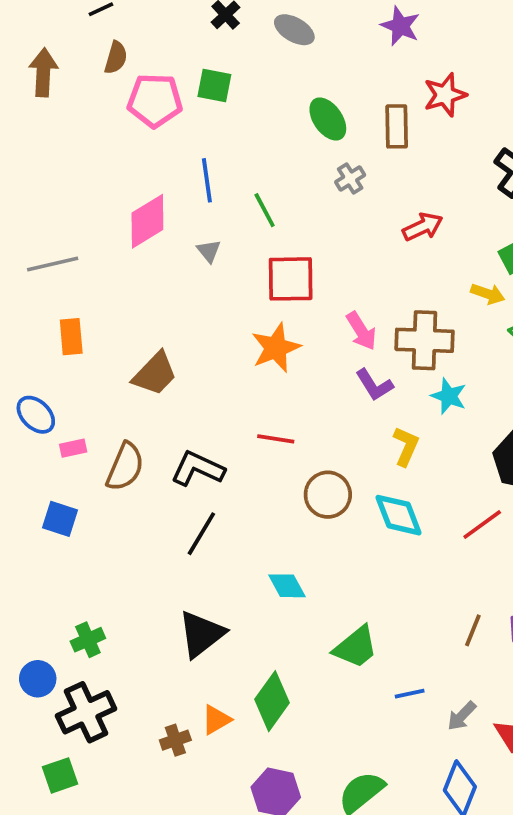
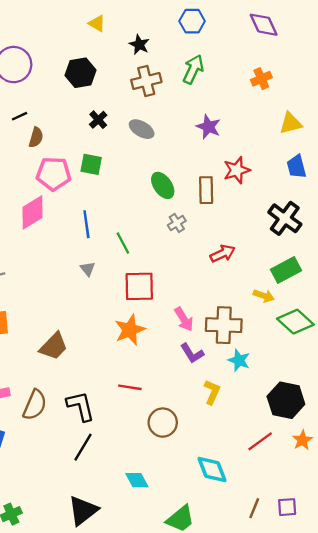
brown semicircle: (116, 58) -> (36, 137), moved
pink diamond: (147, 221) -> (32, 212), moved
black L-shape: (198, 469) -> (81, 406), turned 52
cyan diamond: (398, 515) -> (212, 469), moved

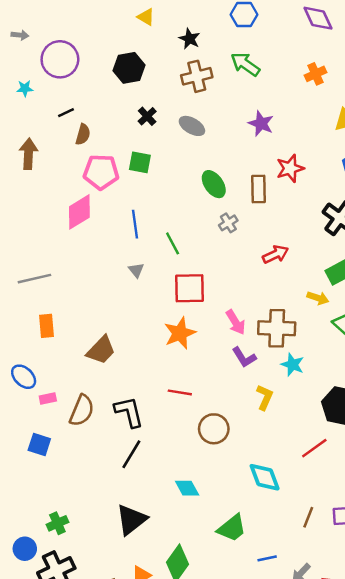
green arrow: (193, 69) -> (245, 64), turned -80

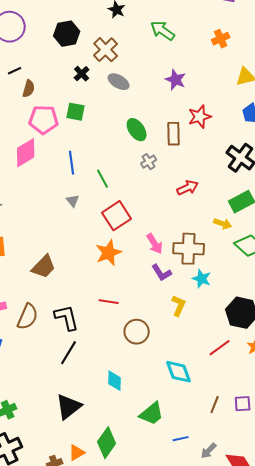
brown cross: (197, 76) -> (106, 50), moved, turned -30
red square: (190, 288) -> (117, 216), turned -32
cyan diamond: (187, 488) -> (115, 381), turned 30

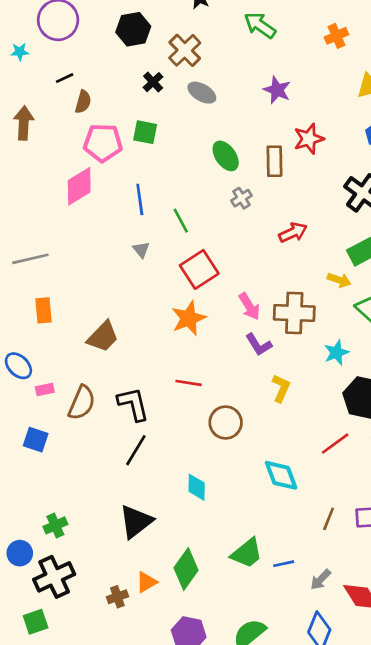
cyan star: (202, 279) -> (336, 353), moved, turned 30
green trapezoid: (152, 414) -> (247, 553), moved

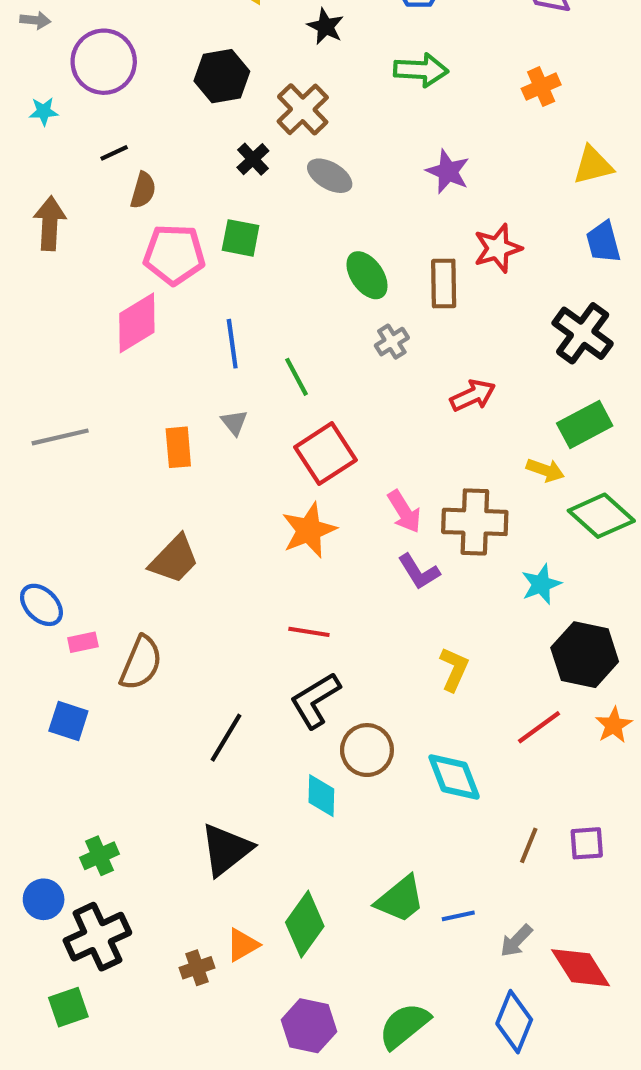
green arrow: (260, 25) -> (421, 70), turned 148
orange rectangle: (44, 310) -> (178, 447), moved
yellow L-shape: (281, 388) -> (454, 669), moved
black L-shape: (133, 404) -> (315, 700), moved, turned -108
brown circle: (226, 422) -> (367, 750), moved

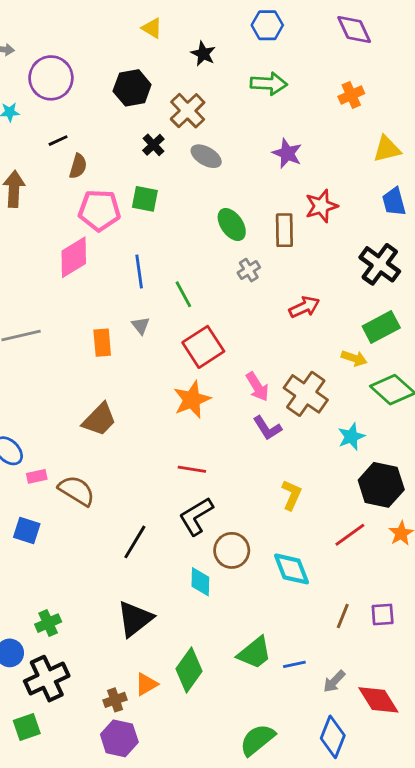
brown cross: (475, 522) -> (306, 394), turned 33
brown semicircle: (141, 663) -> (77, 491), turned -81
purple hexagon: (309, 1026) -> (119, 738), moved

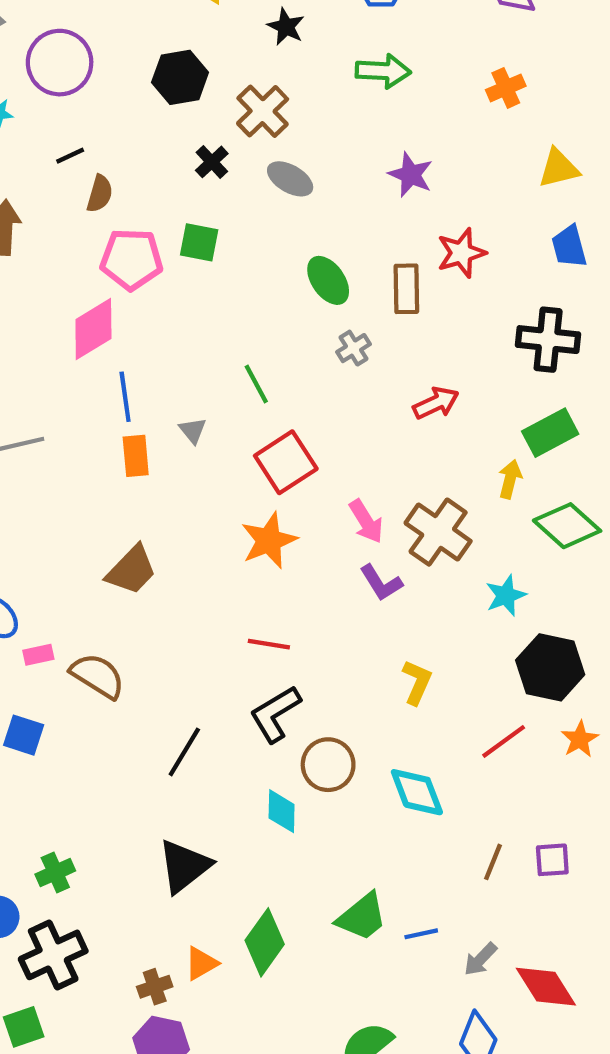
black cross: (380, 264) -> (548, 340), turned -30
blue line: (139, 271) -> (125, 397), moved
yellow arrow: (354, 358) -> (510, 479), turned -95

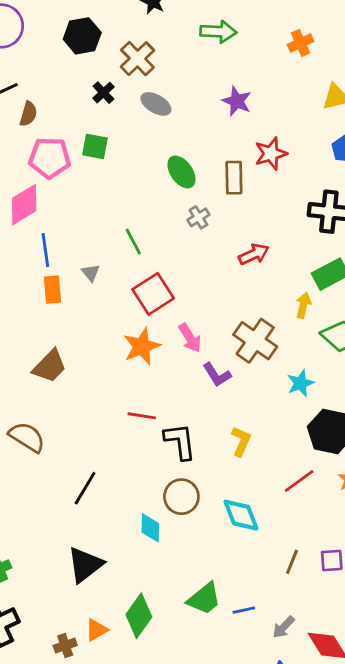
pink arrow: (366, 521) -> (190, 338), moved
black L-shape: (275, 714) -> (180, 441), moved, turned 114

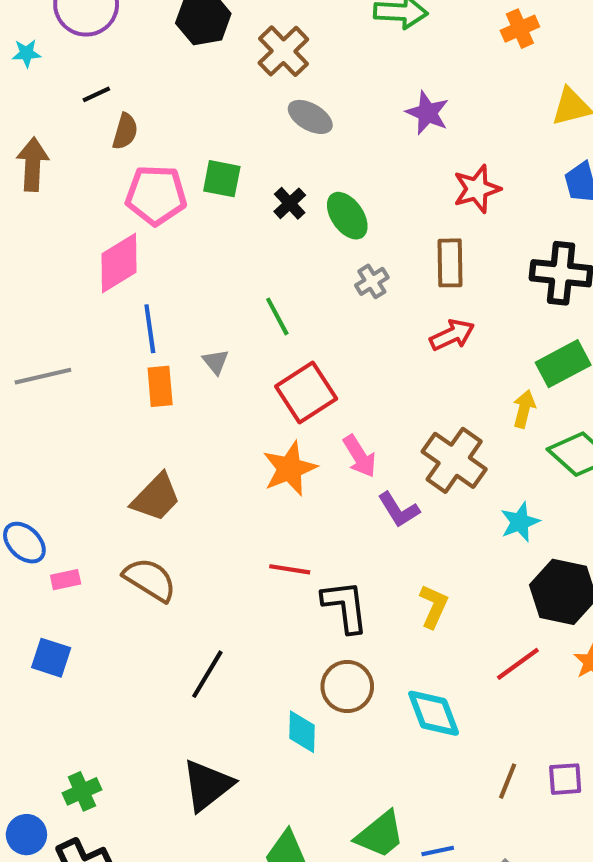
black cross: (103, 93) -> (290, 203), moved
brown rectangle: (234, 178) -> (450, 263), moved
brown semicircle: (27, 437) -> (150, 580), moved

